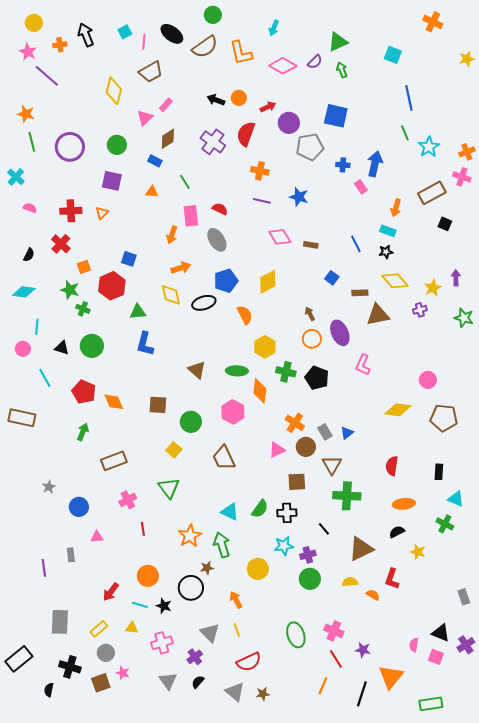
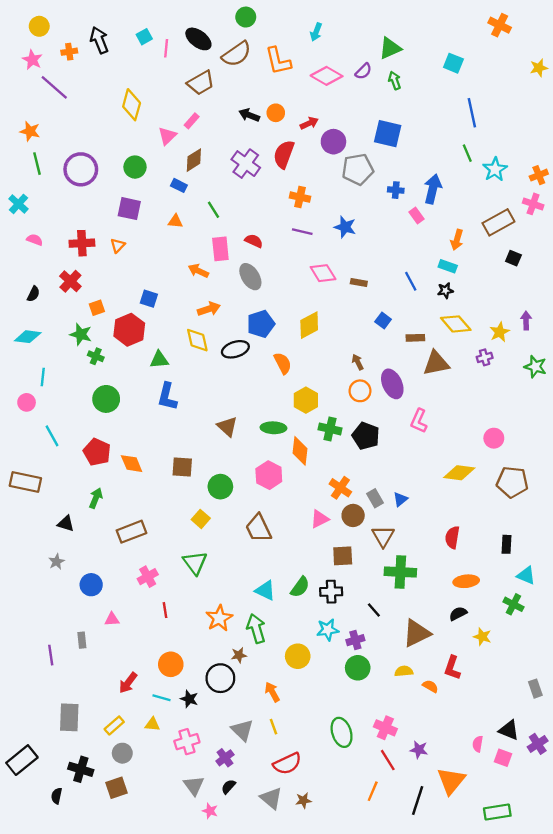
brown trapezoid: (151, 72) -> (201, 83), moved
orange arrow: (172, 235) -> (198, 271), turned 96
black triangle: (62, 348) -> (66, 524), moved
pink star: (123, 673) -> (210, 811), moved

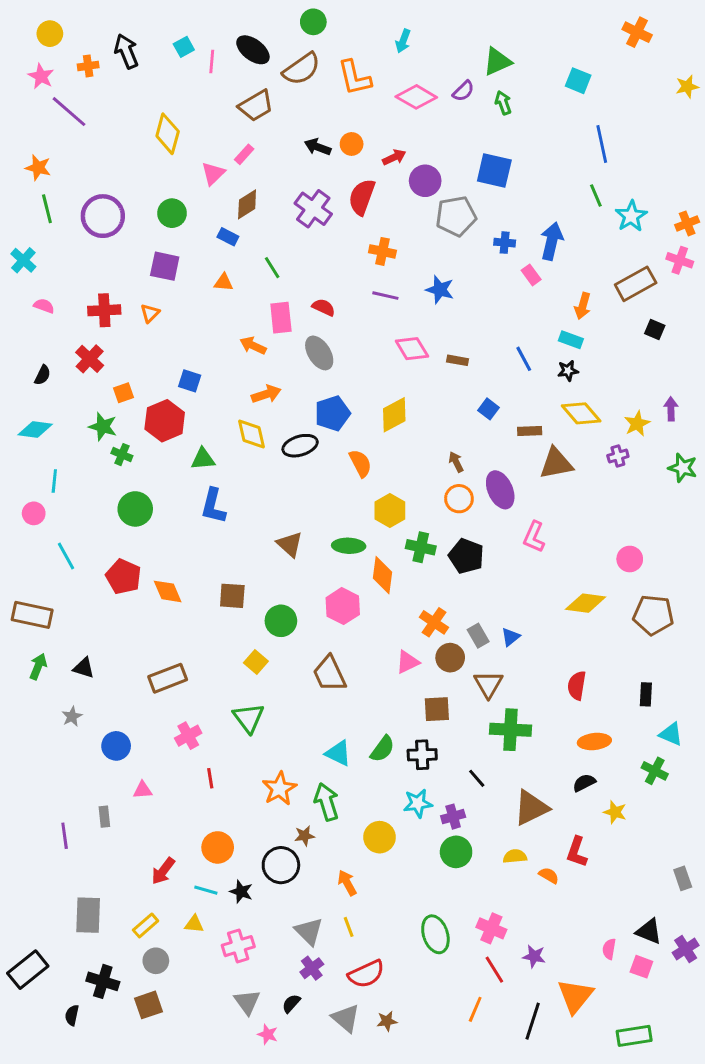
green arrow: (96, 498) -> (38, 666), moved
purple cross: (225, 758) -> (312, 968), moved

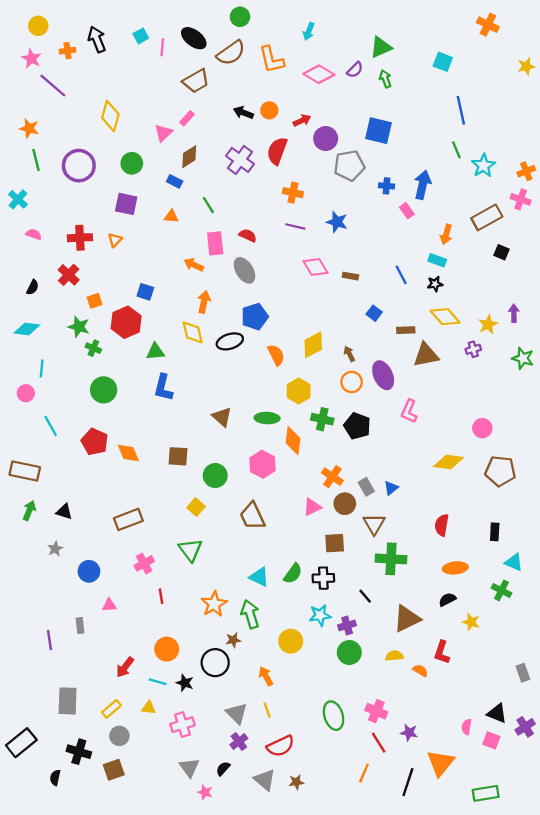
yellow diamond: (168, 134) -> (110, 116), moved
orange arrow: (266, 394) -> (204, 302), turned -60
yellow diamond: (394, 415) -> (313, 345), moved

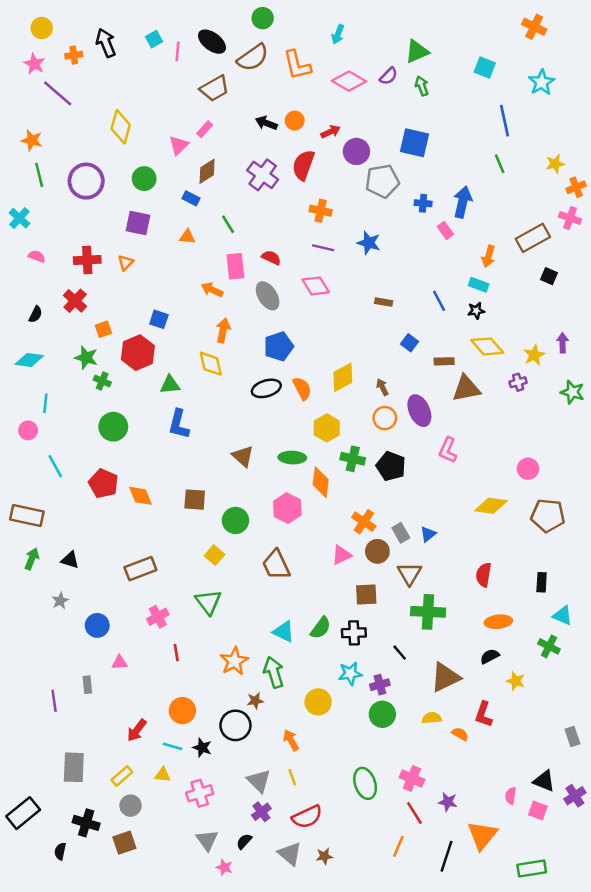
yellow star: (526, 66) -> (555, 164), moved
cyan star: (483, 166) -> (542, 82), moved
pink diamond: (315, 267) -> (316, 286), moved
black ellipse: (230, 341) -> (266, 388), moved

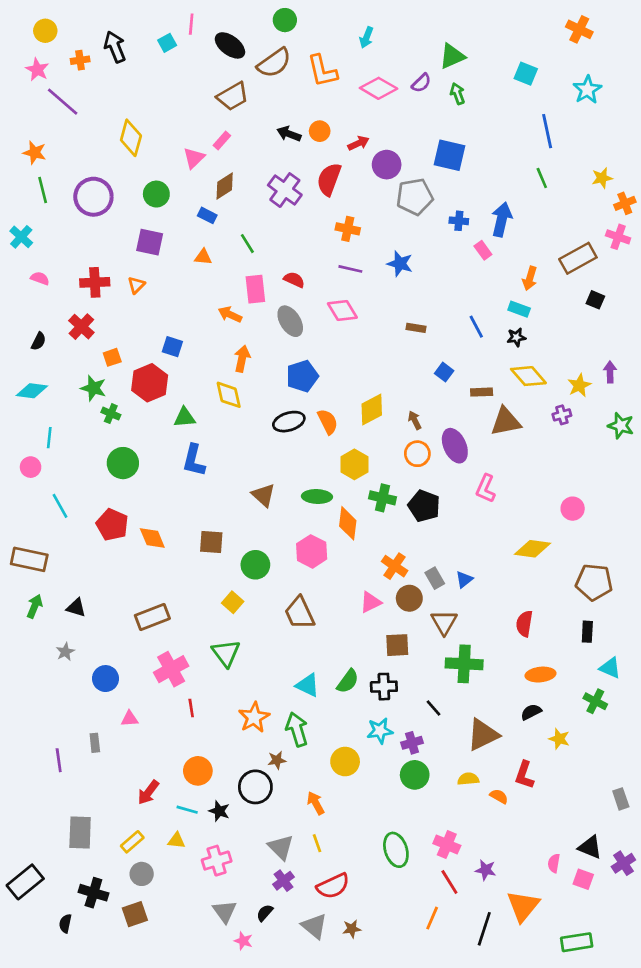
pink line: (177, 51) -> (191, 24), moved
brown pentagon: (548, 516) -> (594, 582), moved
pink cross: (158, 617) -> (171, 669), size x1.4

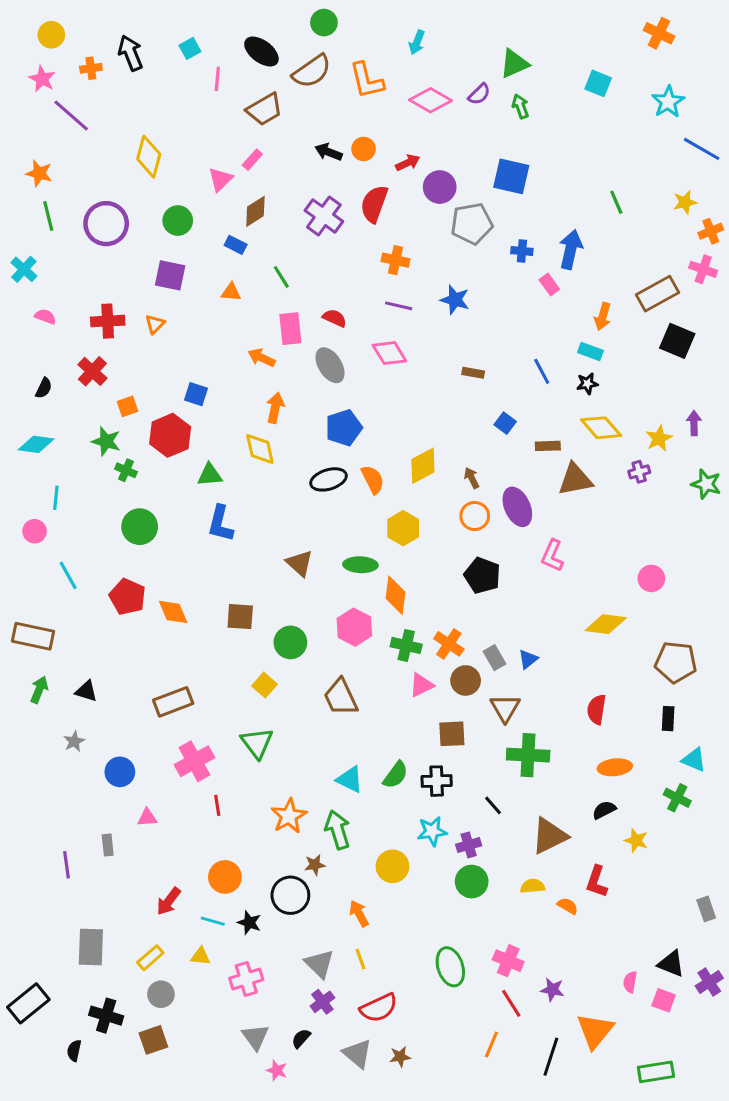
pink line: (191, 24) -> (217, 79), moved
blue line: (547, 131) -> (702, 149), moved, turned -48
black square: (595, 300) -> (677, 341), size x1.6
green cross: (383, 498) -> (406, 645), moved

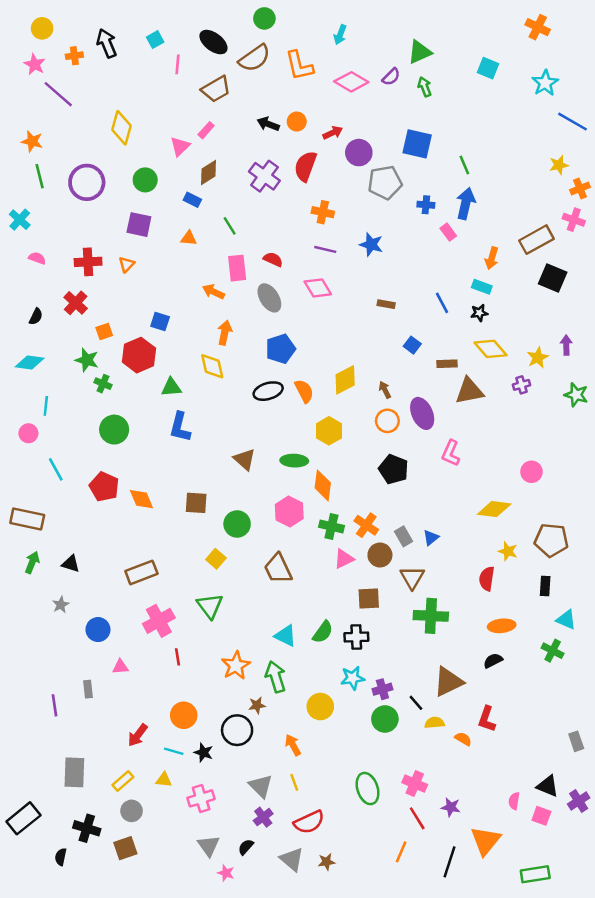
green line: (616, 202) -> (464, 165), moved
black line: (493, 805) -> (416, 703), moved
yellow star: (636, 840) -> (508, 551), moved

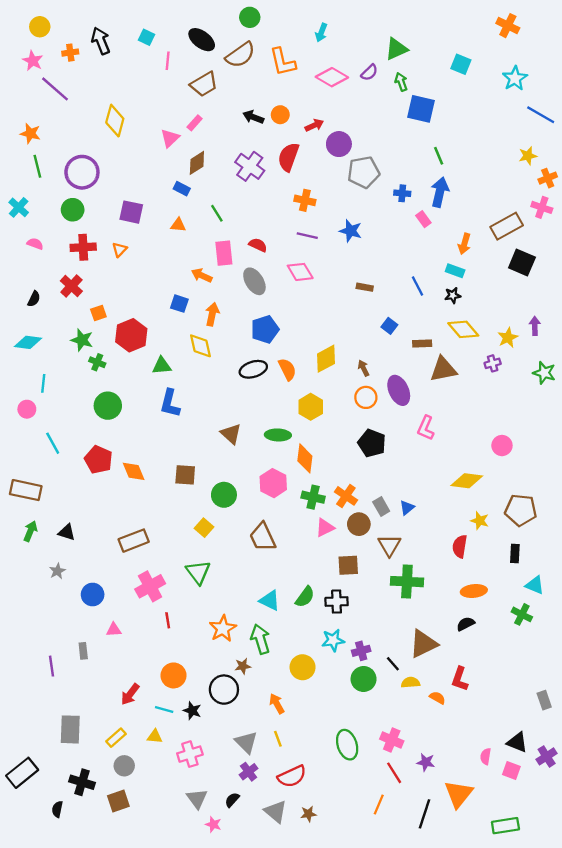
cyan square: (155, 40) -> (147, 37), turned -35
blue square: (417, 144) -> (421, 109), moved
green circle: (145, 180) -> (73, 210), moved
blue square: (160, 321) -> (179, 304), moved

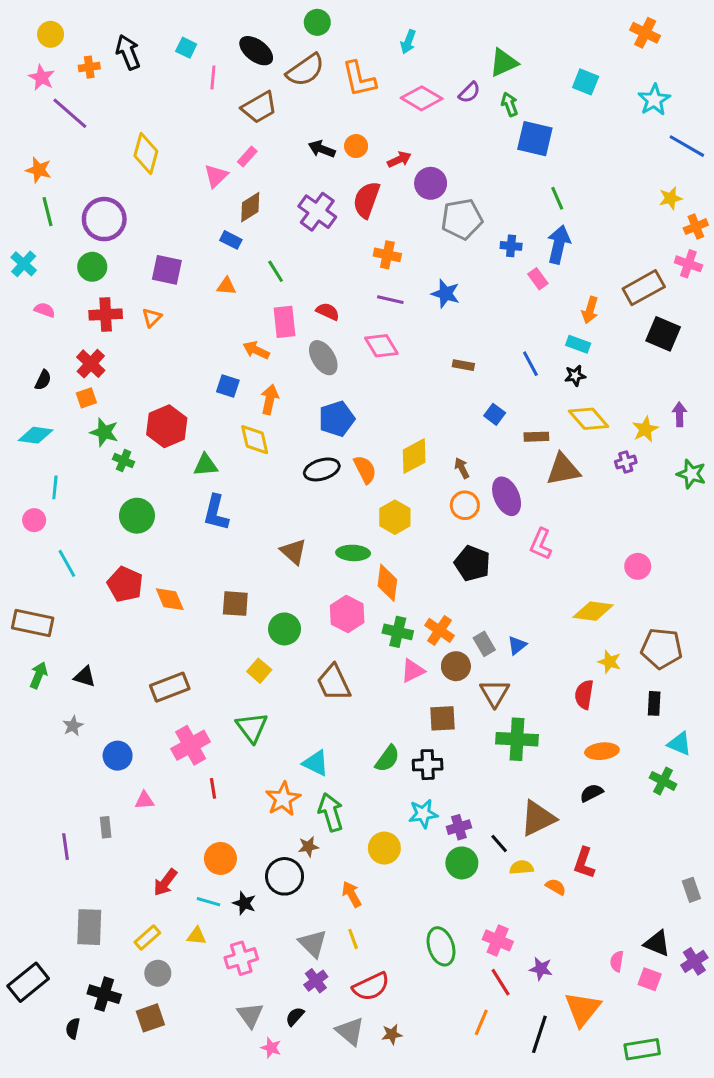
orange square: (98, 313) -> (86, 398), moved
cyan triangle: (270, 600) -> (316, 763), moved

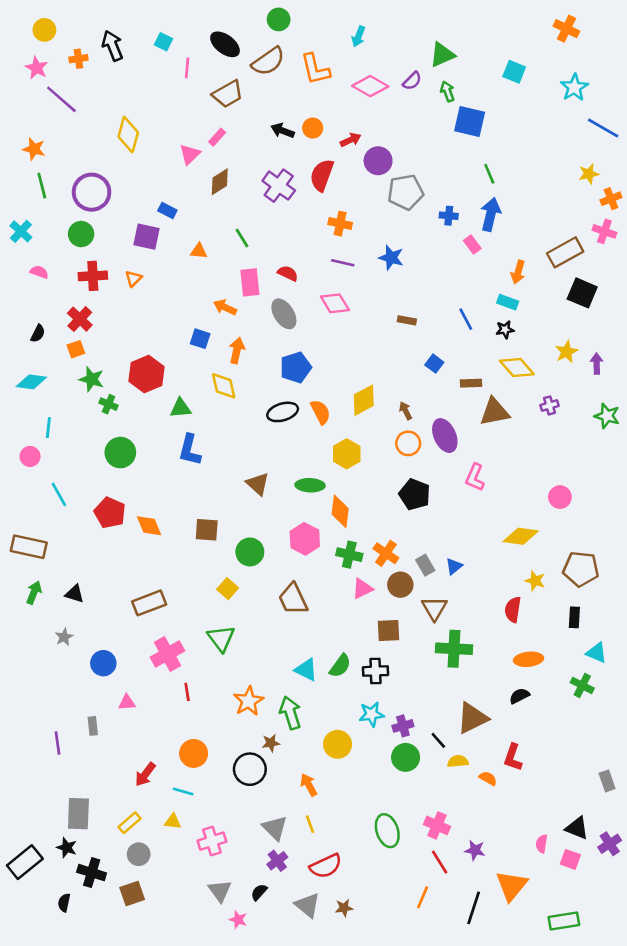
blue rectangle: (231, 240) -> (167, 210), moved
yellow star: (645, 429) -> (566, 352), moved
cyan triangle: (316, 763) -> (306, 670), moved
black star: (244, 903) -> (67, 848), moved

